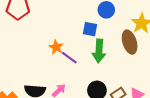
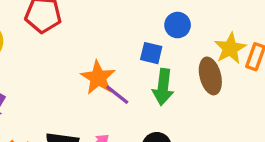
orange star: (56, 47) -> (98, 78), size x1.5

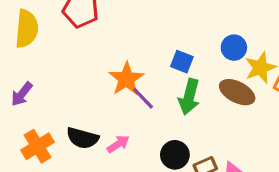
blue circle: (178, 25) -> (234, 48), moved
brown ellipse: (210, 76) -> (237, 92), turned -56

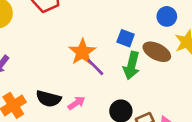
blue circle: (234, 48) -> (167, 16), moved
brown ellipse: (237, 92) -> (157, 52), moved

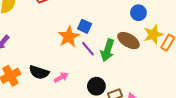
blue square: (126, 38) -> (85, 26), moved
purple line: (95, 67) -> (88, 49), moved

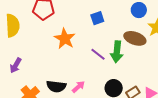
blue square: (85, 26) -> (97, 18), moved, turned -32
orange star: (69, 37) -> (65, 39), moved

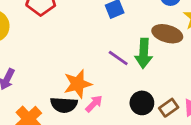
orange star: (65, 39) -> (78, 84), moved, turned 30

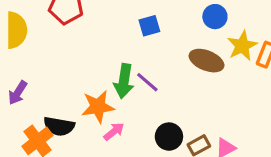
green arrow: (144, 53) -> (124, 81), moved
black semicircle: (64, 105) -> (59, 126), moved

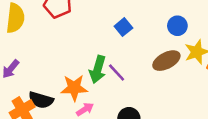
blue square: (149, 26) -> (123, 27), turned -30
brown ellipse: (206, 61) -> (166, 61), turned -56

